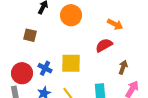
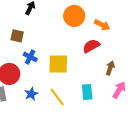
orange circle: (71, 15) -> (74, 16), moved
blue cross: (45, 68) -> (30, 57), moved

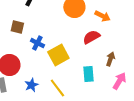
blue cross: (30, 57) -> (37, 43), moved
yellow square: (58, 64) -> (58, 55), turned -30
cyan rectangle: (87, 92) -> (88, 74), moved

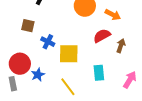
yellow square: (58, 55) -> (69, 54), turned 30
brown arrow: (110, 59) -> (121, 46), moved
blue star: (31, 85) -> (38, 75), moved

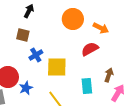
brown square: (28, 26) -> (23, 35), moved
blue cross: (48, 42) -> (36, 55), turned 32
brown arrow: (121, 46) -> (109, 75), moved

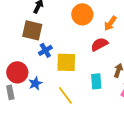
orange arrow: (101, 28) -> (110, 23), turned 98
brown square: (23, 35) -> (32, 30), size x1.5

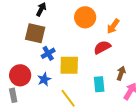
blue star: (35, 83) -> (44, 79), moved

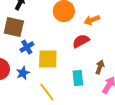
orange arrow: (113, 26) -> (92, 20), turned 35

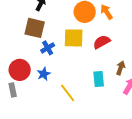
orange arrow: (92, 20) -> (107, 12), moved, turned 77
yellow square: (48, 59) -> (74, 38), moved

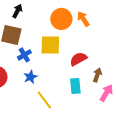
red semicircle: (102, 42) -> (78, 59), moved
blue star: (44, 74) -> (30, 77), moved

